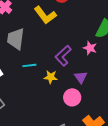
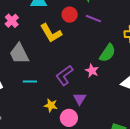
gray trapezoid: (16, 39) -> (19, 54), turned -40
yellow star: (51, 77) -> (51, 105), moved

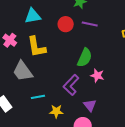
yellow L-shape: (51, 33) -> (36, 47), moved, turned 30
green semicircle: (108, 53) -> (85, 58), moved
yellow star: (51, 105) -> (56, 111), moved

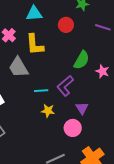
purple line: (90, 24) -> (103, 27), moved
pink star: (97, 76) -> (102, 71), moved
cyan line: (38, 97) -> (41, 91), moved

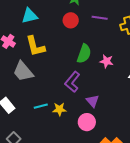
red circle: (66, 25) -> (71, 20), moved
cyan line: (41, 91) -> (41, 106), moved

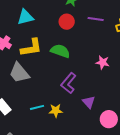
yellow L-shape: (35, 46) -> (31, 48), turned -85
green semicircle: (84, 54) -> (60, 51), moved, turned -90
pink circle: (87, 122) -> (109, 119), moved

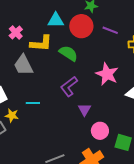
cyan triangle: (25, 17) -> (56, 20), moved
red circle: (67, 22) -> (81, 26), size x1.5
pink star: (103, 62) -> (107, 74), size x1.6
yellow star: (56, 111) -> (12, 115), moved

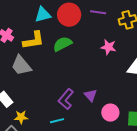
green semicircle: (68, 53) -> (62, 44), turned -48
pink star: (107, 74) -> (108, 47), moved, size x0.7
purple L-shape: (69, 86) -> (66, 99), moved
cyan line: (33, 103) -> (57, 121), moved

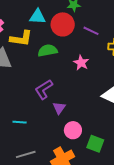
pink star: (108, 47) -> (81, 63), moved
purple L-shape: (66, 99) -> (44, 89), moved

